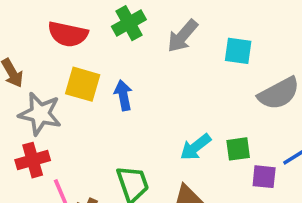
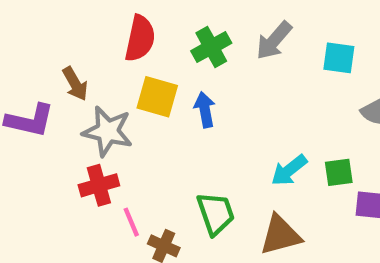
green cross: (129, 23) -> (211, 47), moved
red semicircle: (68, 34) -> (140, 38), turned -90

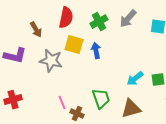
brown arrow: (75, 84) -> (36, 30), moved
red cross: (99, 185) -> (13, 100), moved

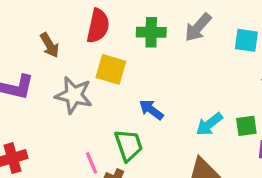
green cross: (99, 22) -> (151, 32), turned 30
blue arrow: (96, 51) -> (151, 110), moved, turned -42
green trapezoid: (101, 99) -> (129, 145), moved

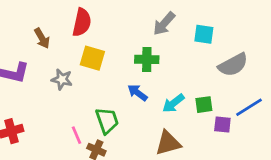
green cross: (151, 32) -> (147, 59), moved
gray star: (74, 95) -> (62, 79), size x0.7
blue arrow: (151, 110) -> (138, 93), moved

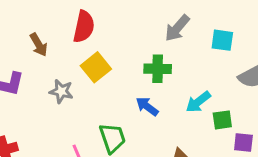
yellow square: (92, 58) -> (96, 67), turned 35
cyan arrow: (173, 103) -> (198, 102), moved

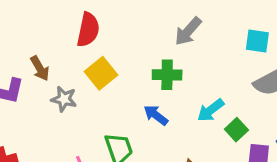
cyan square: (222, 40) -> (257, 41), moved
brown arrow: (39, 45) -> (40, 68), moved
green square: (222, 120) -> (236, 130), turned -35

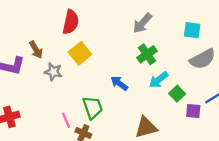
green cross: (167, 75) -> (147, 54), moved, turned -36

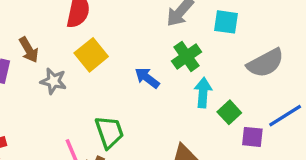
cyan square: (192, 30) -> (226, 22), moved
cyan arrow: (159, 80) -> (203, 93), turned 132
blue arrow: (119, 83) -> (147, 78), moved

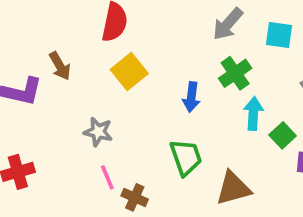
blue arrow: (147, 78) -> (191, 97), turned -120
gray star: (53, 81) -> (98, 132), moved
green trapezoid: (109, 132) -> (186, 157), moved

